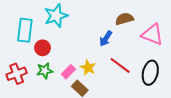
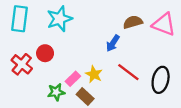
cyan rectangle: (25, 30) -> (19, 19), moved
pink triangle: (152, 34) -> (164, 24), moved
green star: (45, 71) -> (56, 92), moved
red cross: (17, 74) -> (22, 64), moved, turned -30

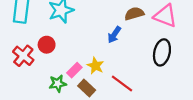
red line: (128, 72) -> (122, 84), moved
black ellipse: (161, 80) -> (162, 52), moved

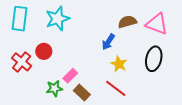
yellow star: (95, 66) -> (119, 64), moved

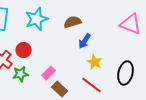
brown semicircle: (127, 22) -> (73, 22), moved
black ellipse: (154, 59) -> (126, 73), moved
green star: (54, 88) -> (21, 74), moved

